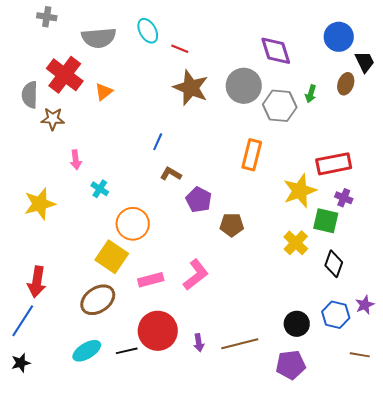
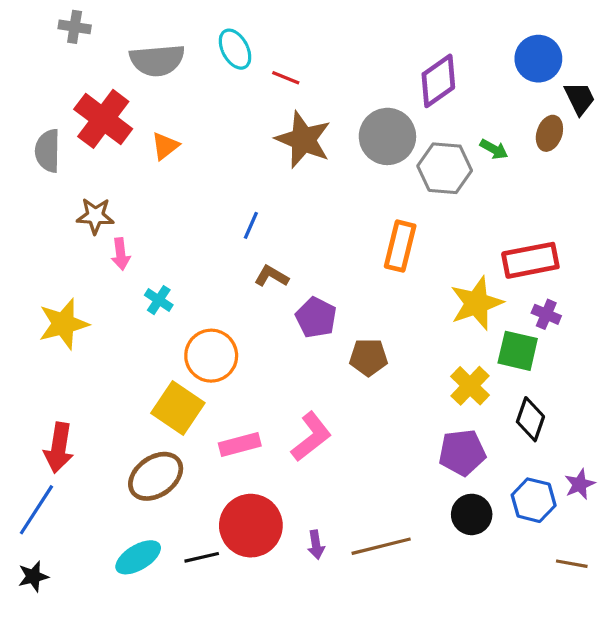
purple diamond: (276, 51) -> (438, 81), turned 72
green arrow: (311, 94) -> (494, 149), turned -78
brown star: (53, 119) -> (95, 216), moved
purple pentagon: (291, 365) -> (462, 453), moved

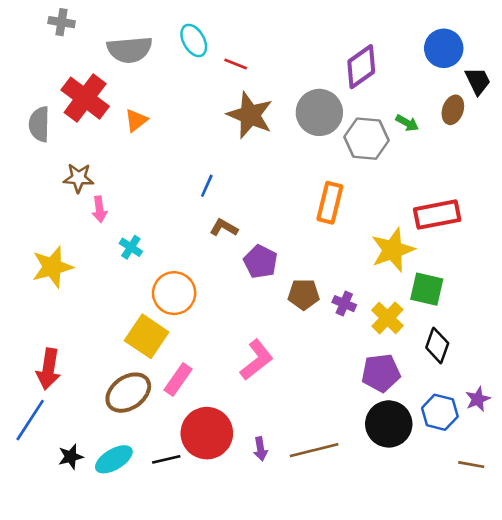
purple cross: (546, 314) -> (344, 304), moved
pink rectangle: (240, 445) -> (178, 379), moved, turned -40
black circle: (472, 514) -> (389, 424), size x1.4
black star: (33, 576) -> (71, 457), moved

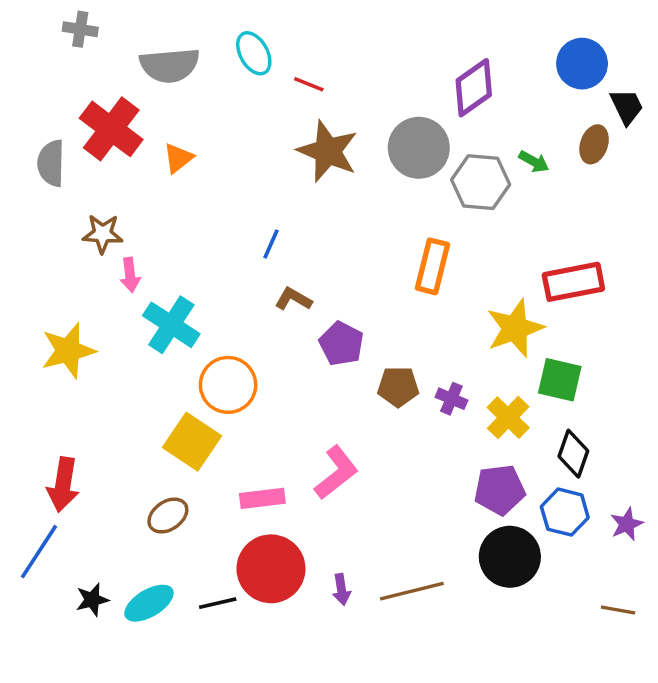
cyan cross: (131, 247) -> (171, 325), size x1.8
pink rectangle: (178, 379) -> (262, 498), moved, turned 48
brown ellipse: (128, 393) -> (168, 516), size x0.7
blue hexagon: (440, 412) -> (565, 512), moved

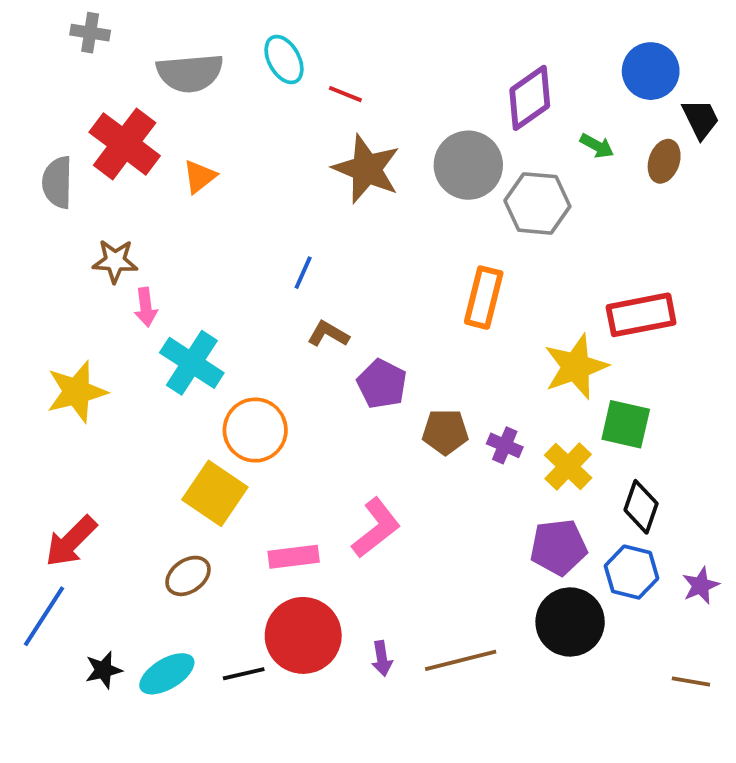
green arrow: (534, 162) -> (597, 146), moved
red arrow: (63, 485) -> (71, 541), turned 36

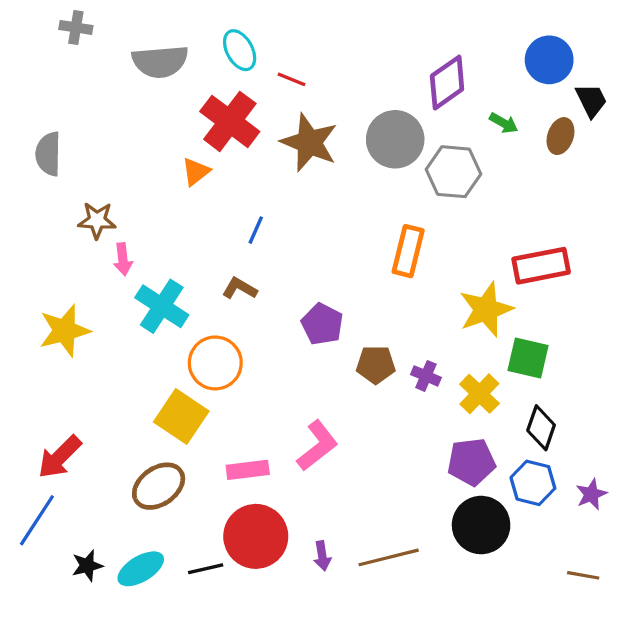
red cross: (125, 144) -> (230, 121), moved
orange triangle: (200, 177) -> (196, 172), moved
brown L-shape: (328, 334) -> (240, 288), moved
brown ellipse: (188, 576) -> (159, 486), size x1.4

